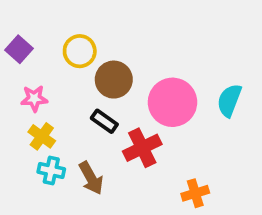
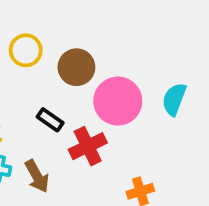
brown circle: (114, 80) -> (76, 67), moved

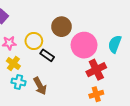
yellow circle: (26, 50) -> (34, 41), moved
red cross: (88, 146) -> (96, 70), moved

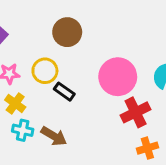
brown circle: (61, 27) -> (67, 32), moved
brown arrow: (40, 86) -> (54, 136), turned -30
orange cross: (96, 94) -> (147, 148), moved

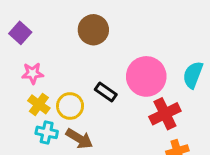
yellow circle: (45, 71) -> (70, 106), moved
black rectangle: (64, 92) -> (106, 92), moved

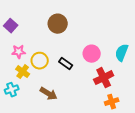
pink circle: (146, 76) -> (92, 54), size x0.7
yellow circle: (70, 106) -> (40, 61), moved
cyan cross: (47, 132) -> (12, 90), moved, turned -32

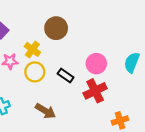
yellow cross: (23, 72) -> (32, 49), moved
red cross: (104, 78) -> (95, 91), moved

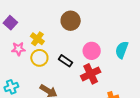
brown circle: (56, 28) -> (71, 21), moved

